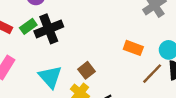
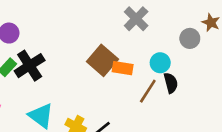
brown square: (86, 70) -> (102, 60), moved, size x1.6

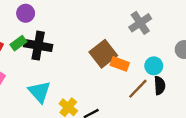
black cross: (30, 66) -> (38, 46), turned 32

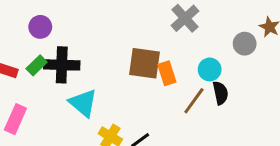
brown square: (103, 54) -> (144, 63), turned -36
orange rectangle: (120, 64) -> (167, 73), turned 60
cyan triangle: (39, 92) -> (83, 103), moved

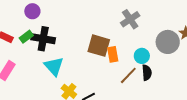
gray circle: (245, 44) -> (168, 42), size x1.5

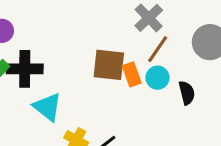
cyan circle: (142, 56) -> (157, 78), moved
brown line: (128, 75) -> (158, 49), moved

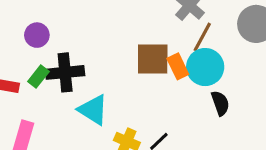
cyan circle: (157, 78) -> (205, 67), size x1.5
black semicircle: (187, 93) -> (220, 103), moved

